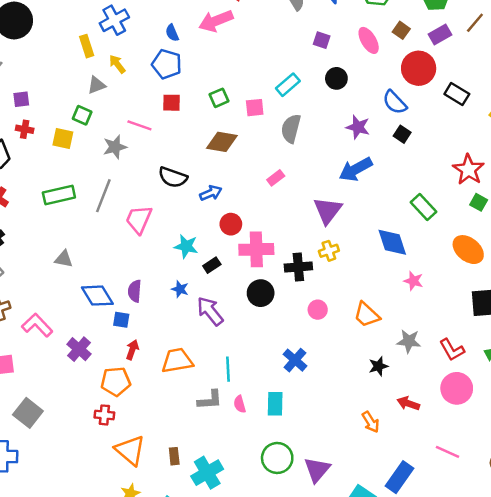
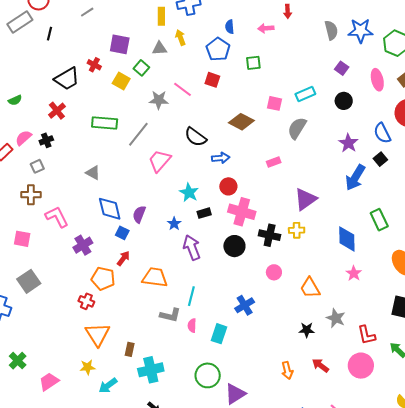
pink arrow: (216, 21) -> (266, 28), size x0.6
green square: (219, 98) -> (253, 63), moved
purple square: (21, 99) -> (120, 44), moved, size x1.5
blue arrow: (356, 169) -> (355, 178), moved, turned -48

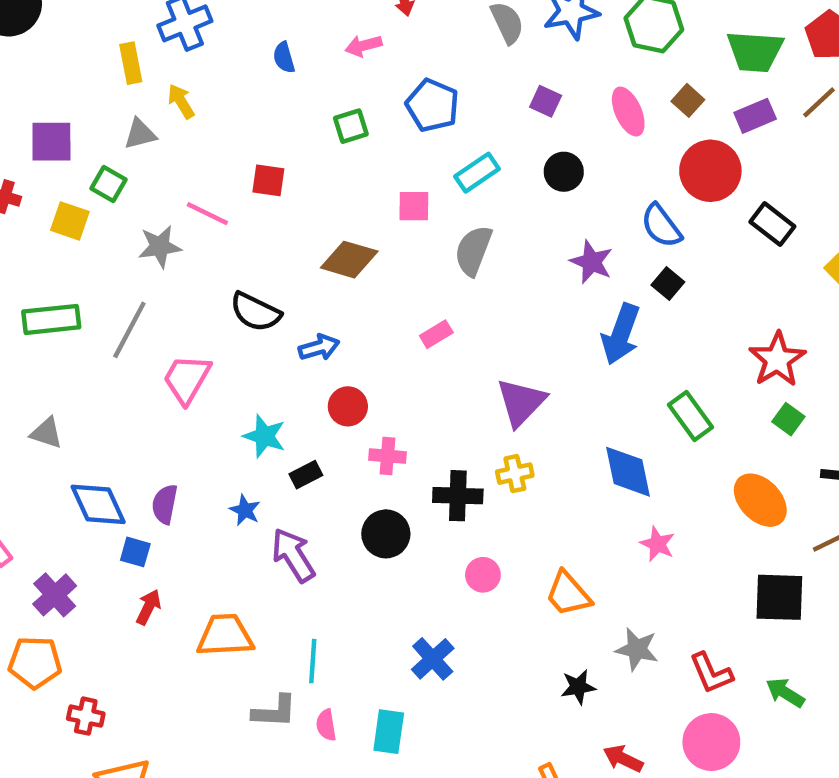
blue pentagon: (218, 49) -> (432, 105), moved
pink cross: (242, 212) -> (387, 456), size x0.6
orange pentagon: (103, 279) -> (35, 662), moved

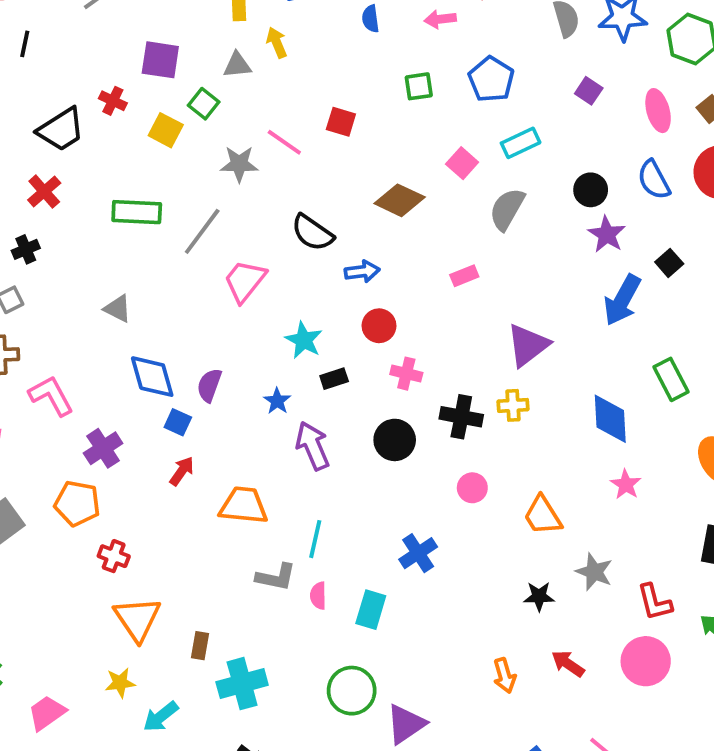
black circle: (564, 172) -> (591, 190), moved
pink square: (414, 206) -> (462, 163), turned 32
blue semicircle: (661, 226) -> (654, 180), moved

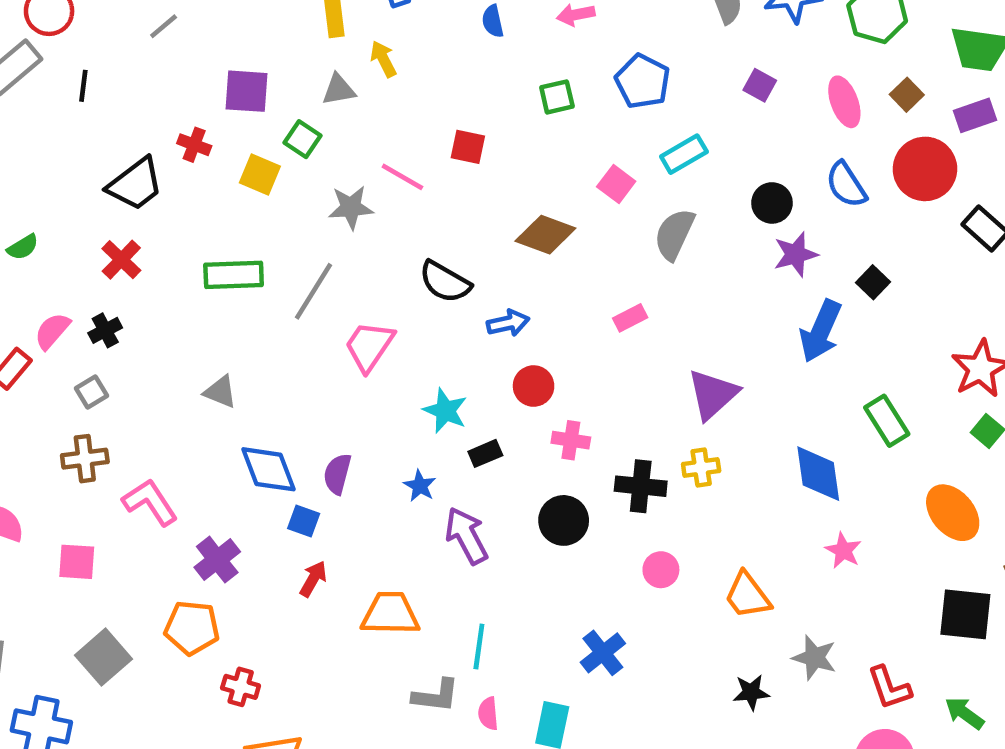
purple star: (607, 234) -> (796, 254), turned 30

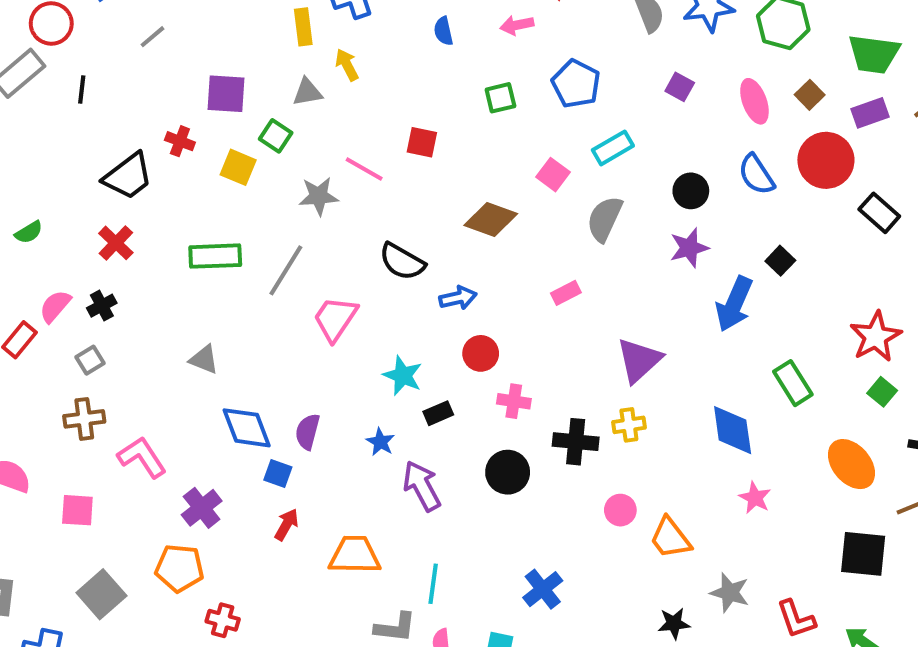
purple star: (796, 254) -> (689, 248), moved
pink circle: (661, 570) -> (620, 510), moved

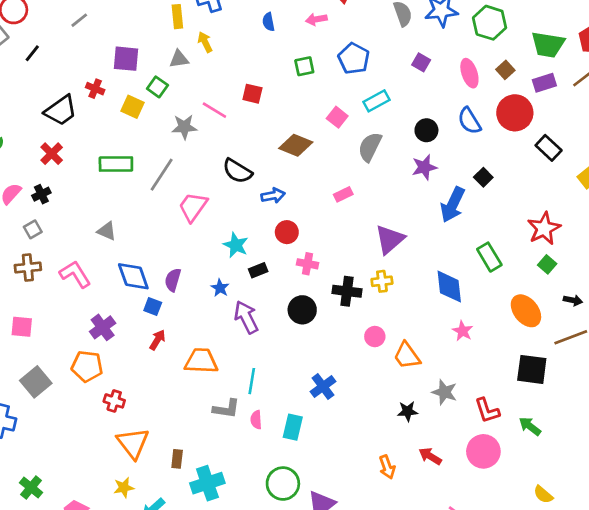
black line: (82, 89) -> (32, 53), turned 30
pink L-shape: (142, 457) -> (75, 274), moved

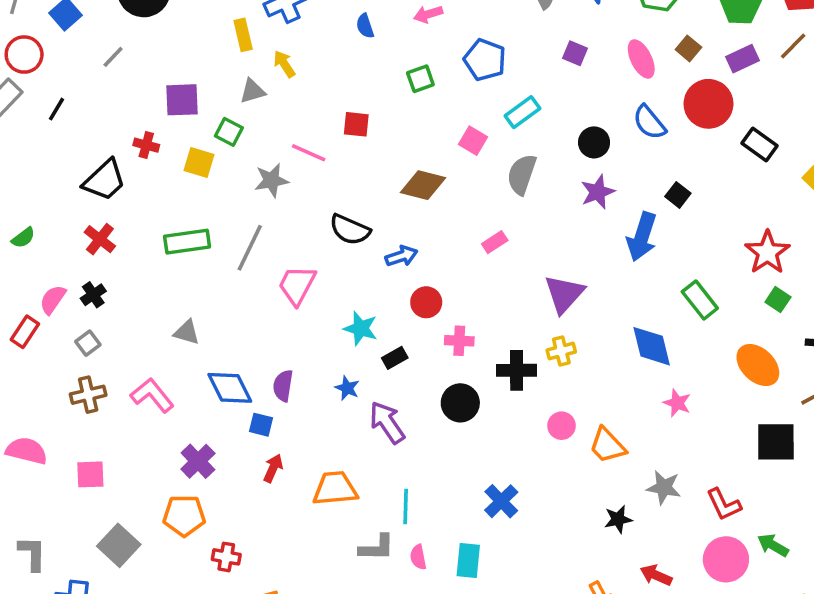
green arrow: (530, 426) -> (773, 545), moved

